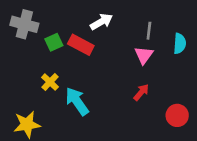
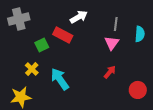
gray cross: (24, 24) -> (19, 19), turned -30
green square: (54, 42) -> (42, 45), moved
yellow cross: (50, 82) -> (32, 69), moved

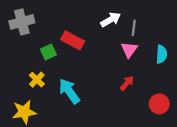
white arrow: (79, 17) -> (111, 20), moved
cyan semicircle: (140, 34) -> (162, 54), moved

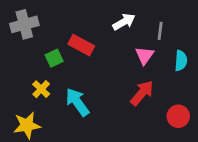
gray line: (134, 28) -> (160, 31), moved
red arrow: (127, 83) -> (142, 93), size x1.5

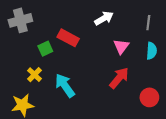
gray line: (160, 31) -> (148, 23), moved

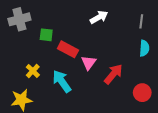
red rectangle: (68, 38) -> (68, 49), moved
pink triangle: (121, 46) -> (89, 63), moved
green square: (45, 49) -> (46, 35), moved, turned 32

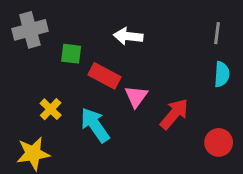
white arrow: (99, 17) -> (128, 36), moved, turned -144

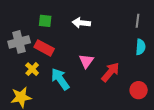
gray cross: (30, 30) -> (19, 42), moved
green square: (71, 54) -> (45, 21), moved
red rectangle: (104, 76) -> (44, 48), moved

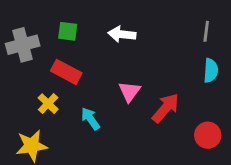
gray cross: (19, 42) -> (23, 45), moved
cyan arrow: (60, 79) -> (90, 119), size x0.7

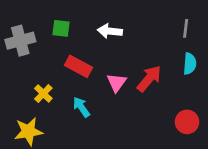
red rectangle: (66, 72) -> (79, 66), moved
red arrow: (166, 108) -> (149, 79), moved

